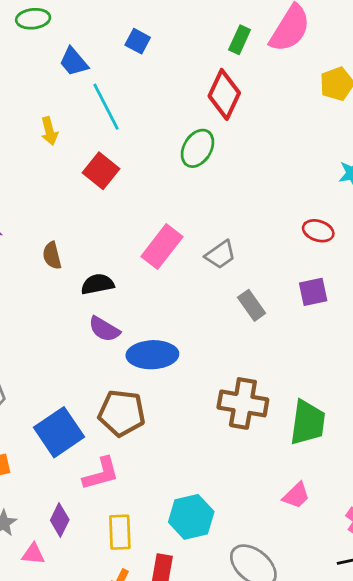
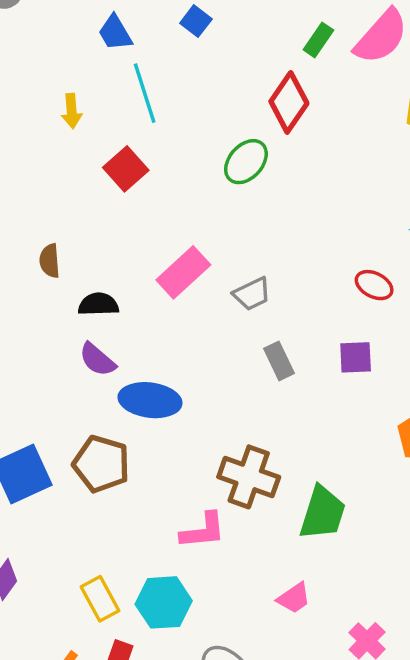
pink L-shape: (101, 474) -> (203, 531), moved
yellow rectangle: (120, 532) -> (100, 599), moved, turned -36

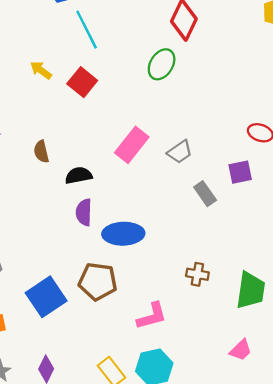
yellow arrow: (72, 111) -> (41, 70), moved, turned 140
purple square: (356, 357) -> (240, 172), moved
purple semicircle: (97, 360) -> (84, 212), turned 60
brown cross: (249, 477) -> (197, 274), size x0.6
pink L-shape: (203, 531) -> (152, 316), moved

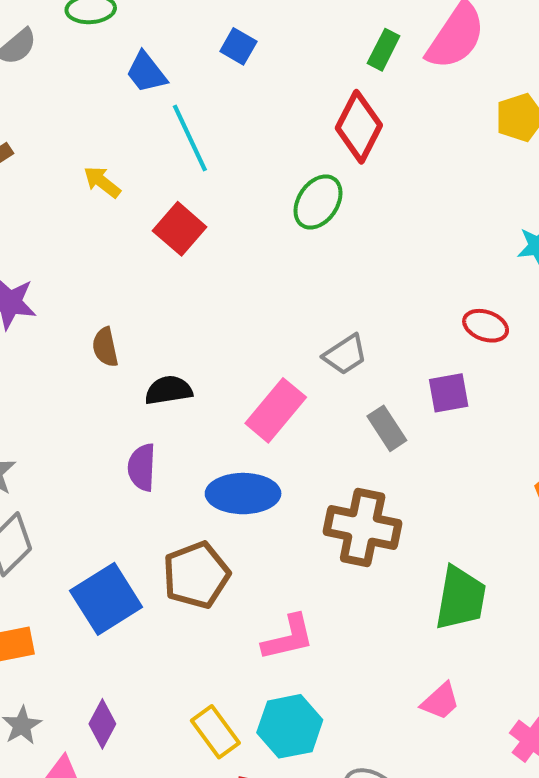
yellow arrow: (41, 70) -> (102, 182), moved
pink rectangle: (132, 145) -> (276, 410), moved
purple semicircle: (84, 212) -> (142, 467), moved
brown cross: (197, 274) -> (363, 528), moved, size x1.8
brown pentagon: (98, 281) -> (196, 575), turned -30

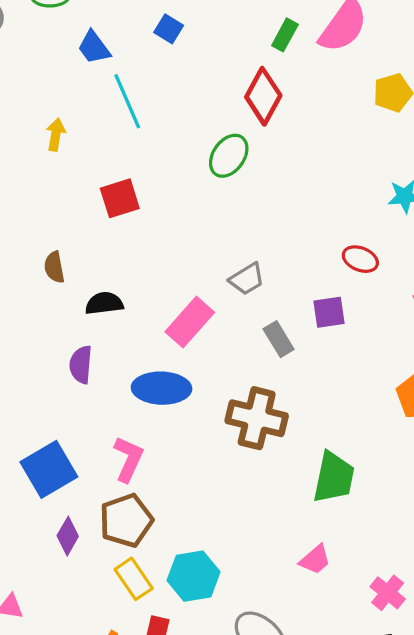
yellow arrow: (102, 182) -> (56, 135), turned 60
red square: (180, 229) -> (120, 198), moved, turned 30
brown pentagon: (196, 575) -> (126, 520), moved
pink L-shape: (288, 638) -> (128, 459), moved, turned -54
purple diamond: (102, 724) -> (68, 536), moved

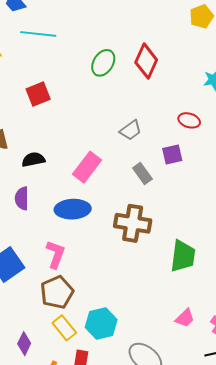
red diamond: (263, 96) -> (146, 61), moved
cyan line: (127, 101) -> (38, 34), turned -56
gray trapezoid: (247, 279) -> (131, 130), moved
purple diamond: (68, 536) -> (24, 344), moved
pink trapezoid: (315, 560) -> (185, 318), moved

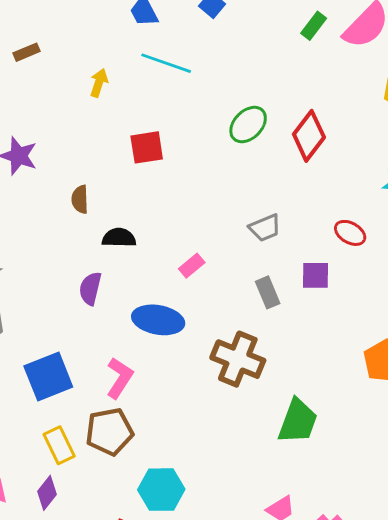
pink rectangle: (87, 167) -> (192, 266), size x0.6
yellow rectangle: (64, 328) -> (59, 445), moved

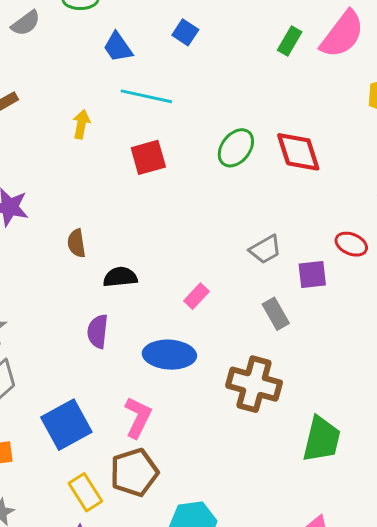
red diamond: (309, 136) -> (298, 152), turned -48
red square: (147, 147) -> (148, 157), moved
purple square: (316, 275) -> (312, 275), moved

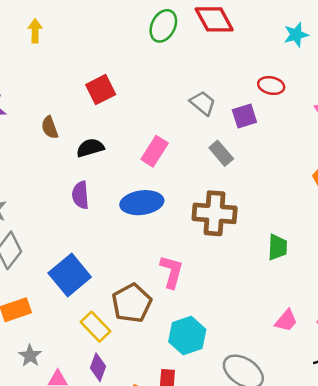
red square: (148, 157) -> (101, 90), moved
gray trapezoid: (265, 249) -> (203, 103), turned -100
pink rectangle: (197, 296) -> (155, 151), size x1.4
pink L-shape: (138, 417) -> (172, 272), moved
green trapezoid: (322, 439) -> (278, 247), size x0.7

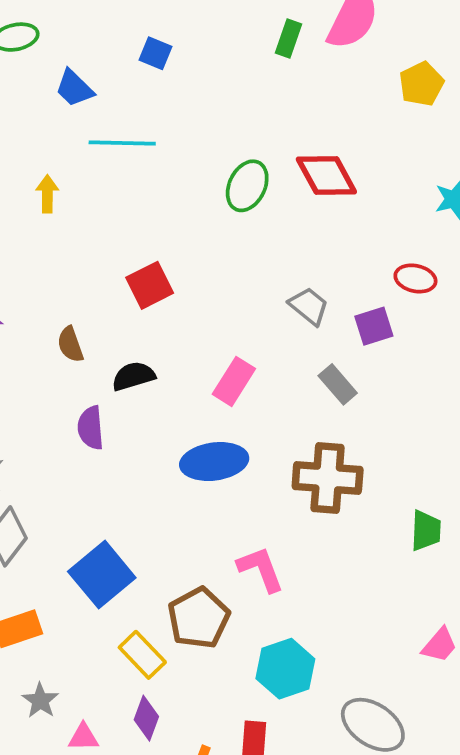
purple semicircle: (80, 195) -> (91, 428), moved
pink L-shape: (172, 272) -> (261, 569), turned -36

